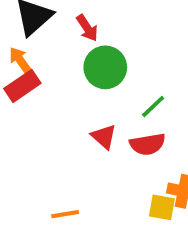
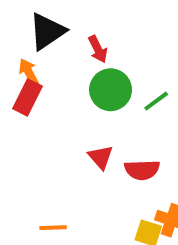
red rectangle: (22, 86) -> (27, 97), turned -36
green line: (153, 107) -> (156, 101), moved

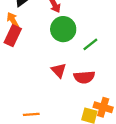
green line: (156, 101) -> (90, 44), moved

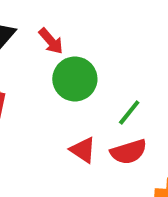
green line: (90, 44) -> (129, 113), moved

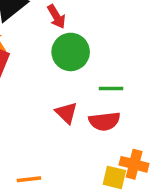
green line: (129, 113) -> (111, 88), turned 40

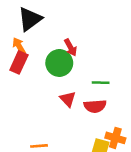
red arrow: (56, 17) -> (71, 47), moved
green circle: (71, 52) -> (59, 63), moved

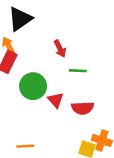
green circle: (59, 63) -> (33, 86), moved
green line: (101, 83) -> (78, 71), moved

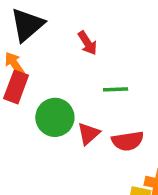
red arrow: (60, 49) -> (87, 43), moved
red triangle: (56, 100) -> (89, 134), turned 36

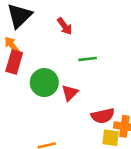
red semicircle: (128, 141) -> (103, 116), moved

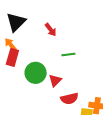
red semicircle: (103, 116) -> (69, 99), moved

